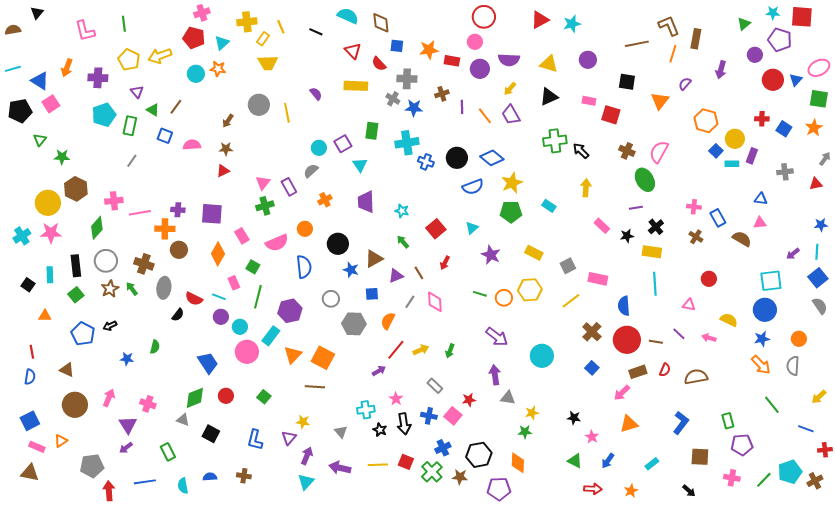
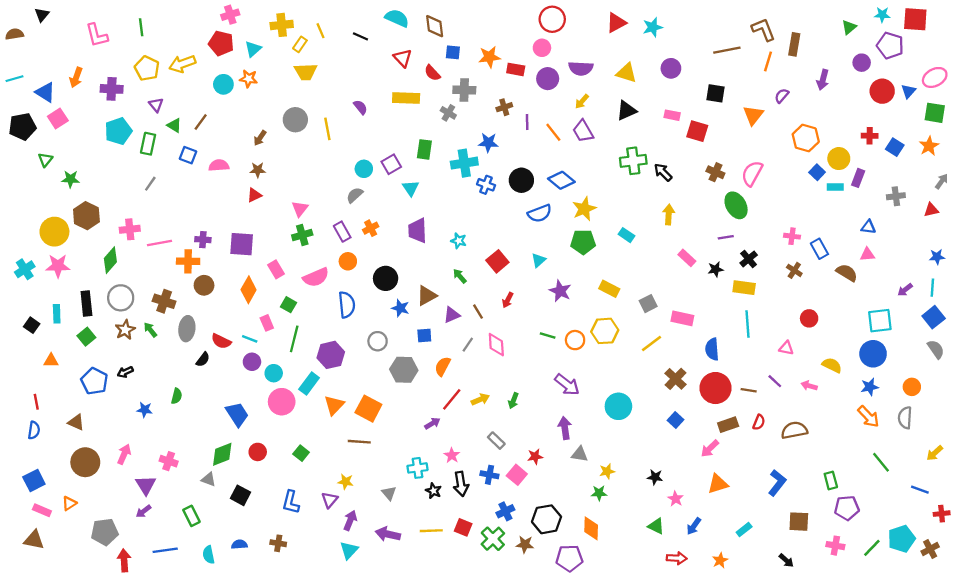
blue star: (414, 108) -> (488, 143), moved
purple rectangle: (289, 187) -> (342, 232), moved

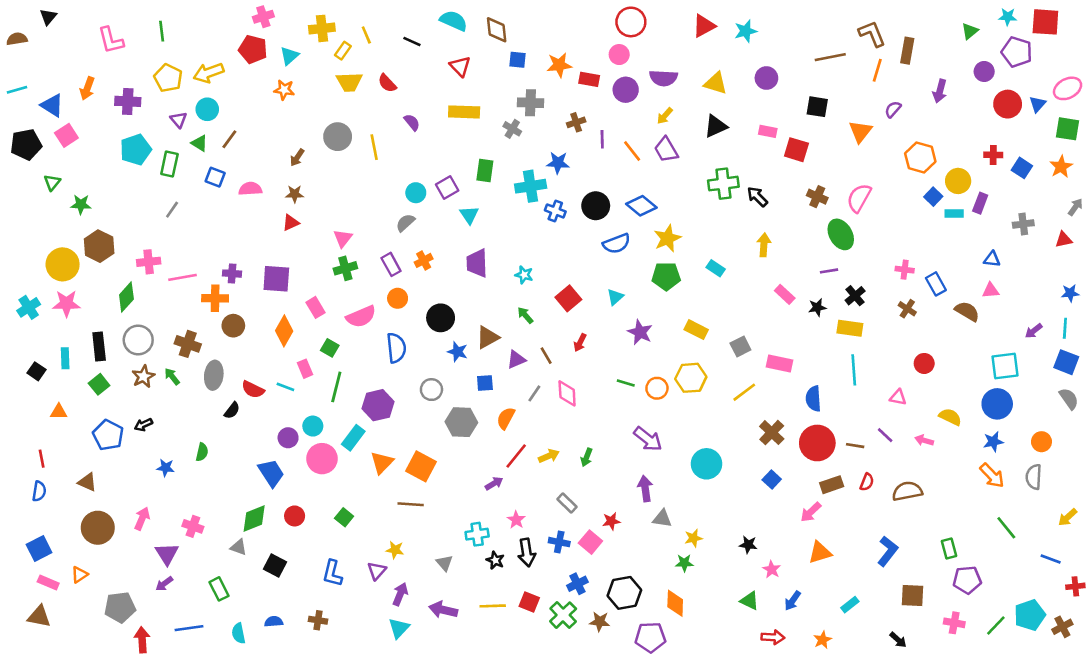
red semicircle: (432, 73) -> (387, 83), moved
cyan circle: (223, 84) -> (207, 109), moved
blue square: (934, 317) -> (1066, 362), turned -30
purple circle: (252, 362) -> (288, 438), moved

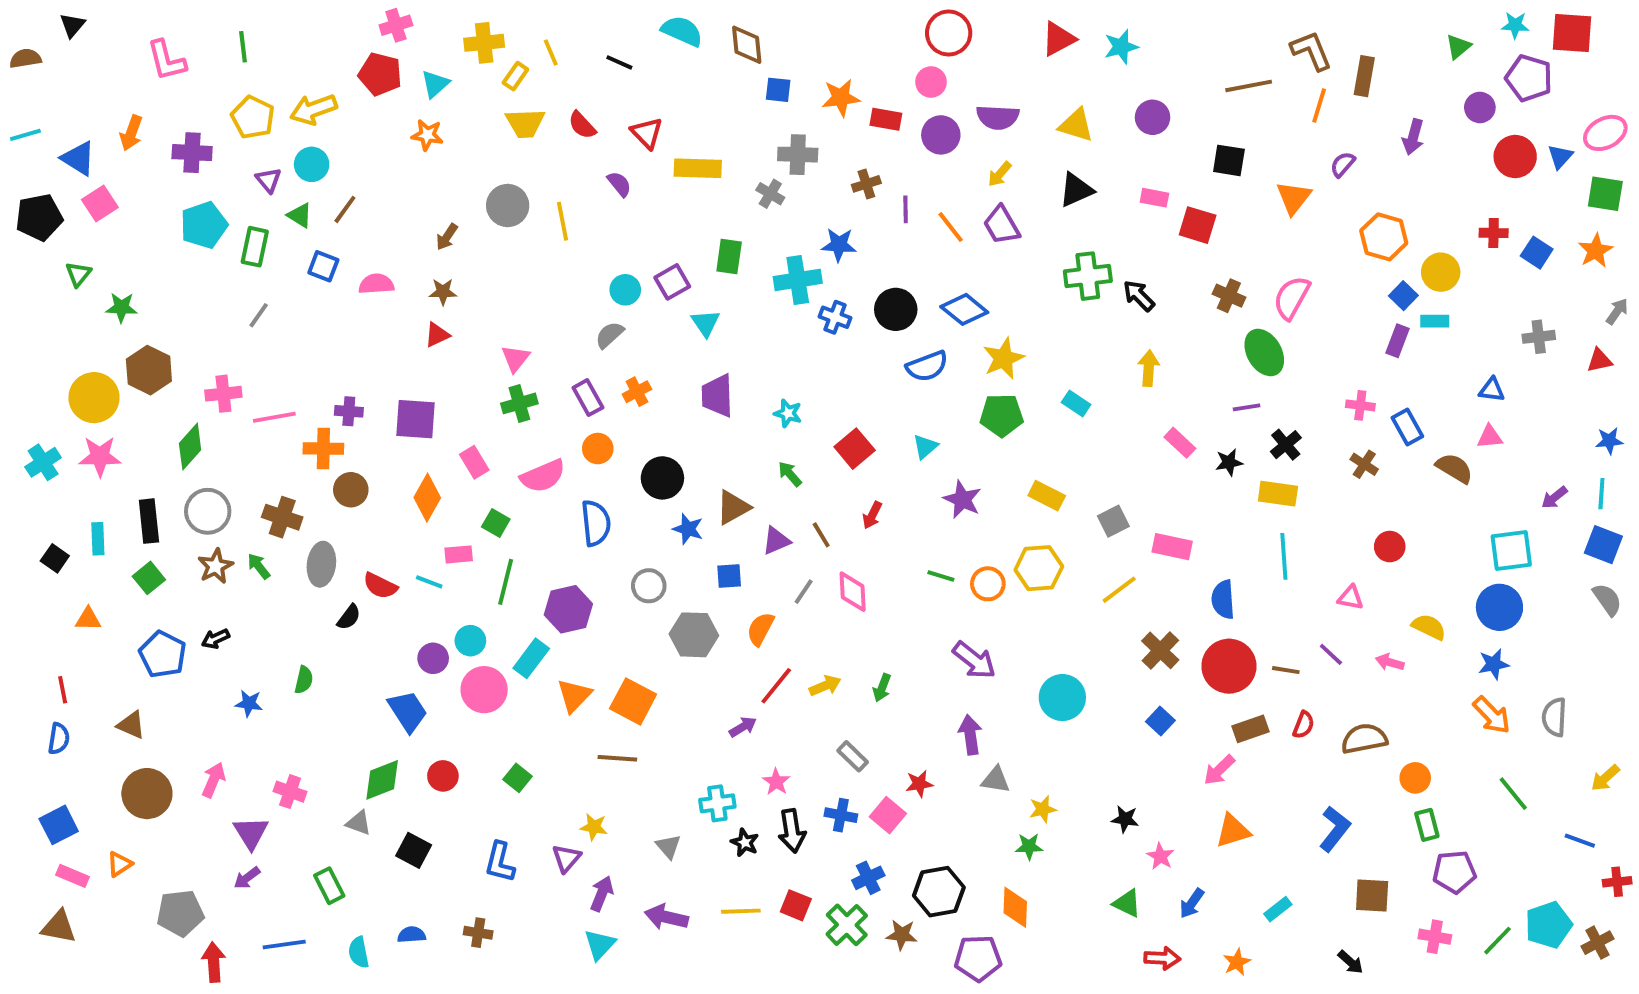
red triangle: (460, 66) -> (647, 133), moved
purple rectangle: (980, 203) -> (1398, 341), moved
pink rectangle: (305, 369) -> (459, 554), turned -72
orange circle: (1041, 442) -> (1415, 778), moved

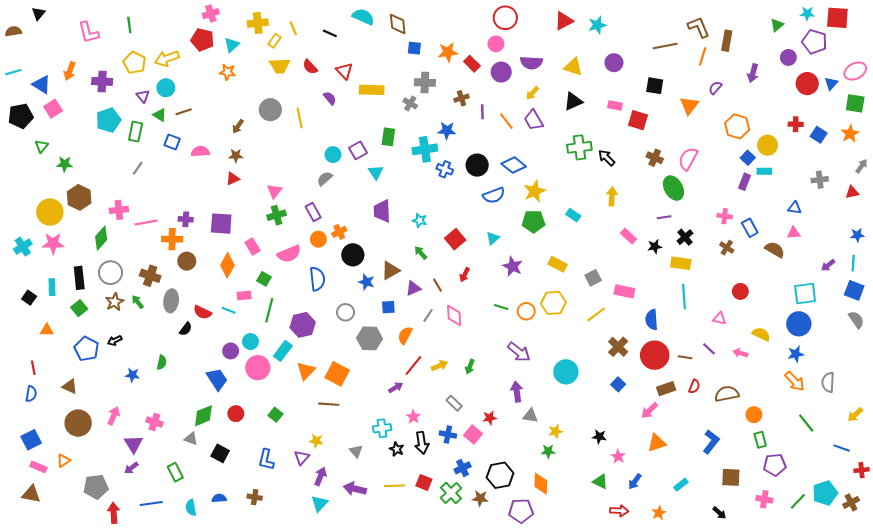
red rectangle: (886, 119) -> (472, 64), turned 35
brown line: (345, 209) -> (184, 112), turned 35
orange cross: (637, 392) -> (339, 232), moved

